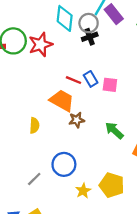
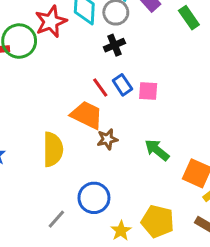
black cross: (90, 37) -> (114, 45), moved
red star: (41, 45) -> (51, 22), moved
red line: (73, 80) -> (100, 87), turned 35
yellow semicircle: (34, 125) -> (53, 149), size x1.6

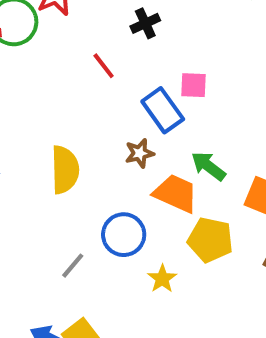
blue rectangle: (122, 85) -> (163, 110), moved, size x1.5
red line: (100, 87) -> (104, 66), moved
orange trapezoid: (87, 115) -> (176, 193), moved
yellow pentagon: (158, 221) -> (210, 240), moved

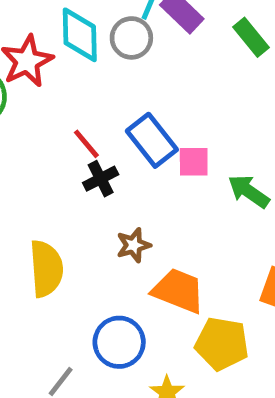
black cross: (145, 23) -> (101, 179), moved
blue rectangle: (163, 110) -> (152, 140), moved
green arrow: (208, 166) -> (249, 191), moved

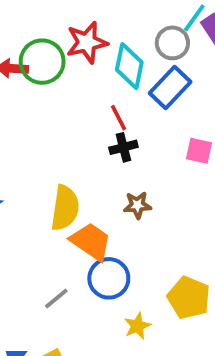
cyan diamond: (80, 35) -> (129, 66), moved
blue rectangle: (152, 140) -> (170, 88), moved, turned 69
orange trapezoid: (178, 291) -> (91, 242), moved

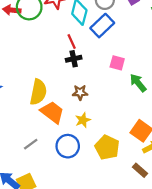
blue circle: (109, 278) -> (68, 146), moved
yellow star: (137, 326) -> (83, 120), moved

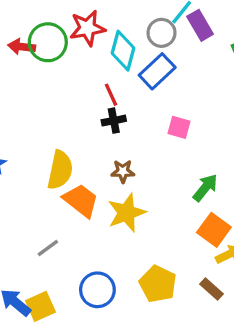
green arrow: (138, 83) -> (205, 188), moved, turned 78
yellow star: (83, 120) -> (127, 213), size x1.6
blue circle: (68, 146) -> (97, 290), moved
yellow pentagon: (107, 147) -> (158, 284), moved

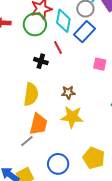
green circle: (48, 42) -> (35, 24), moved
black cross: (114, 121) -> (41, 61), moved, turned 32
orange trapezoid: (81, 200) -> (38, 124), moved, turned 70
yellow star: (127, 213) -> (72, 117), turned 30

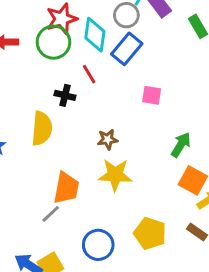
yellow semicircle: (31, 94) -> (42, 128), moved

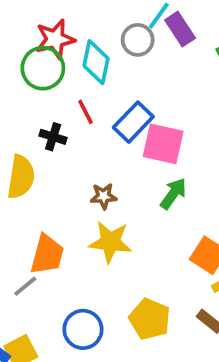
blue rectangle: (127, 49) -> (133, 122), moved
pink square: (152, 95) -> (163, 144), size x1.6
green arrow: (181, 145) -> (173, 194), moved

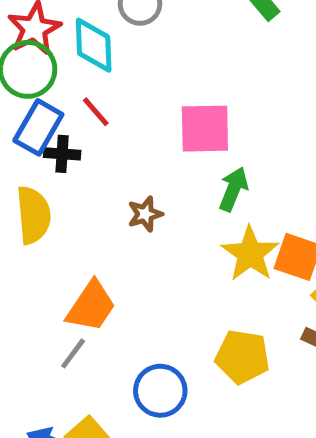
blue rectangle: (133, 122) -> (38, 127), moved
yellow star: (110, 242) -> (250, 254), moved, turned -30
orange trapezoid: (47, 255) -> (91, 306), turned 33

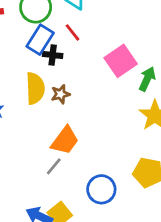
pink square: (205, 129) -> (121, 61), moved, turned -36
brown star: (145, 214) -> (61, 94), moved

